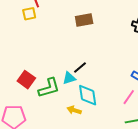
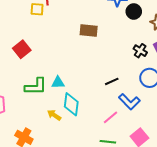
black line: (80, 68) -> (112, 81), moved
red square: (26, 80) -> (22, 49), moved

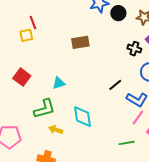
cyan triangle: (58, 83) -> (59, 83), moved
yellow arrow: (54, 115) -> (56, 130), moved
pink line: (111, 117) -> (138, 118), moved

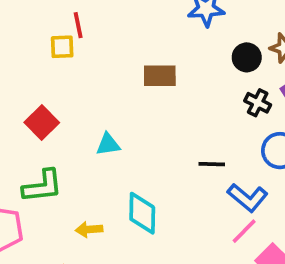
black circle: (118, 13) -> (247, 57), moved
black line: (115, 85) -> (212, 164), turned 32
green L-shape: (44, 109) -> (42, 186), moved
yellow arrow: (56, 130) -> (89, 229), turned -32

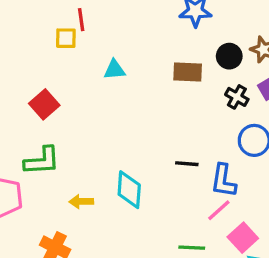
brown rectangle: (160, 76) -> (188, 72), moved
cyan triangle: (108, 144) -> (114, 70), moved
black line: (212, 164) -> (187, 164), moved
blue L-shape: (248, 198) -> (223, 181), turned 56

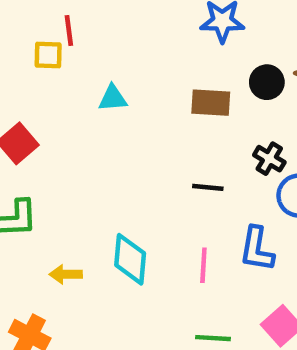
black cross: (237, 97) -> (269, 159), moved
black line: (187, 164) -> (208, 187), moved
pink line: (219, 210) -> (203, 265), moved, turned -45

